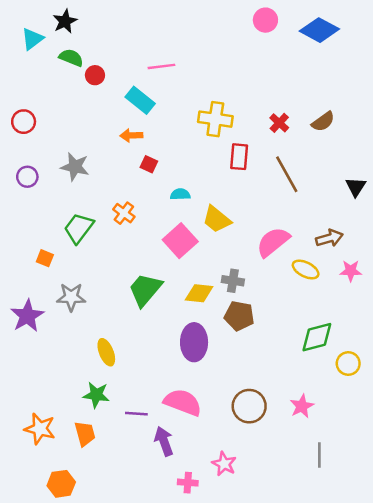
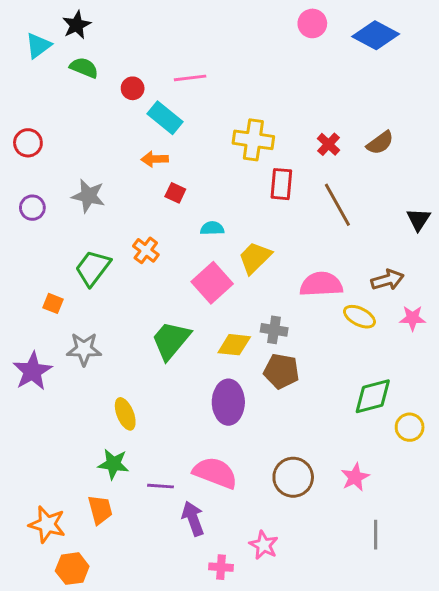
red circle: (95, 75) -> (133, 88), moved
yellow trapezoid: (217, 219) -> (255, 258), turned 96
pink semicircle: (273, 242) -> (321, 284), turned 36
orange star: (40, 429) -> (47, 524), moved

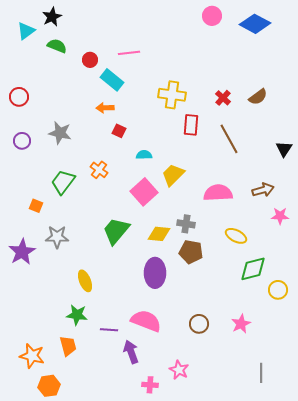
yellow ellipse: (359, 317) -> (236, 236), moved
brown circle: (293, 477) -> (199, 324), size x0.7
gray line: (376, 535) -> (261, 373), moved

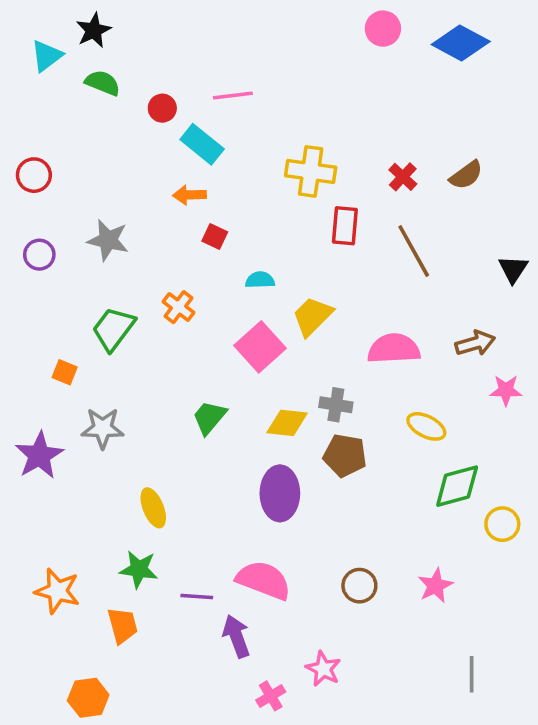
green trapezoid: (116, 231) -> (209, 417), size x0.7
orange star: (32, 356) -> (57, 591), moved
pink cross: (150, 385) -> (271, 696), turned -35

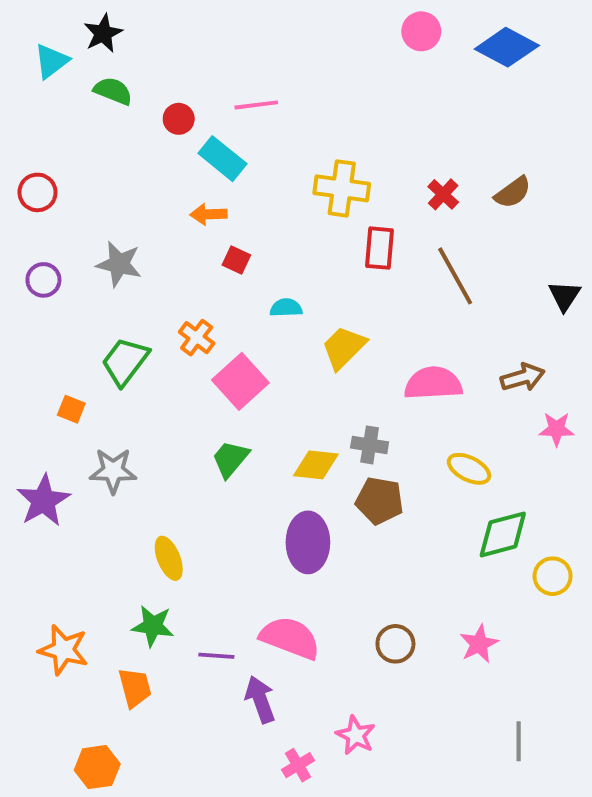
pink square: (260, 347) -> (240, 381), moved

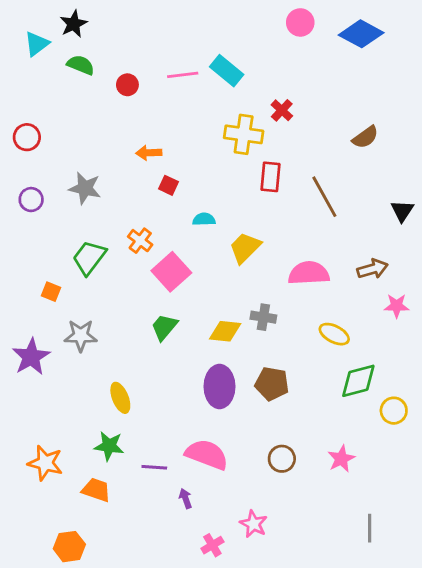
cyan rectangle: (222, 159) -> (227, 71), moved
red cross: (443, 194) -> (282, 110), moved
brown pentagon: (380, 501) -> (272, 384), moved
orange trapezoid: (135, 688) -> (96, 490), turned -56
purple arrow: (260, 699) -> (186, 498), size x0.6

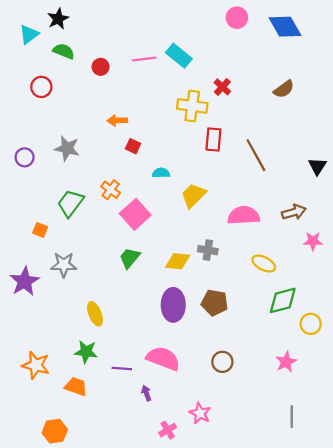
blue diamond: (361, 34) -> (285, 27), turned 32
red circle: (27, 137) -> (41, 87), moved
brown semicircle: (365, 137) -> (284, 89), moved
pink star: (341, 459) -> (286, 362), moved

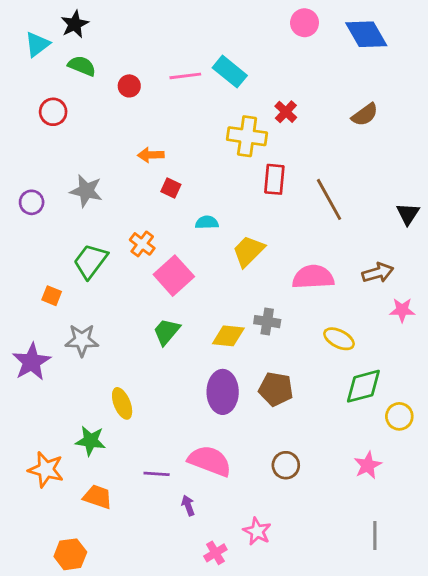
green star: (86, 352) -> (90, 441), moved

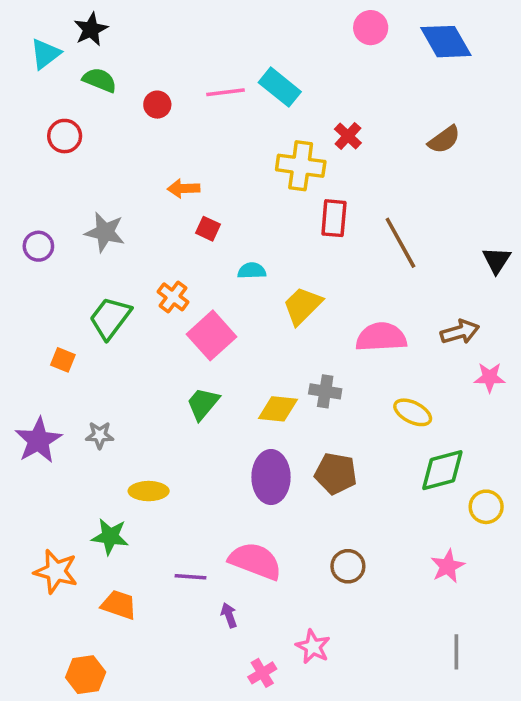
gray star: (82, 340) -> (100, 435), moved, size x0.7
yellow ellipse: (122, 403) -> (149, 491), turned -68

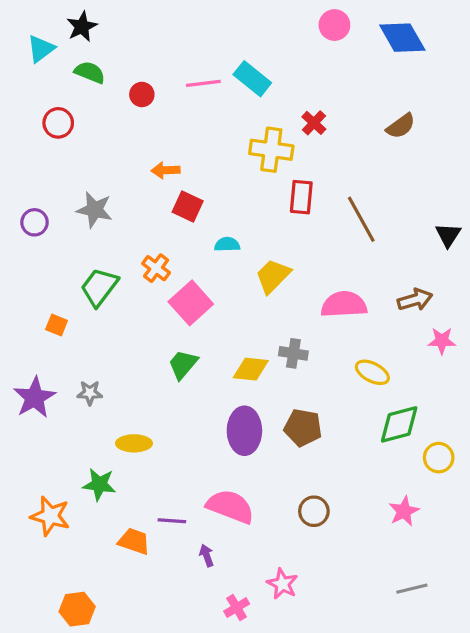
red square: (208, 229) -> (188, 207), size x1.4
orange trapezoid: (119, 605) -> (134, 541), moved
gray line: (456, 652) -> (412, 589), turned 76

